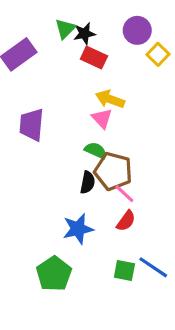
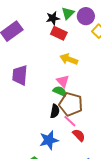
green triangle: (65, 29) -> (68, 13), moved
pink triangle: (102, 118) -> (63, 81), moved
pink line: (124, 194) -> (70, 121), moved
red semicircle: (126, 221) -> (79, 135), turned -80

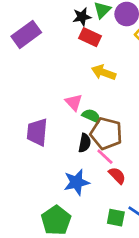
purple trapezoid: (20, 75) -> (37, 132), moved
pink triangle: (63, 81) -> (74, 102), moved

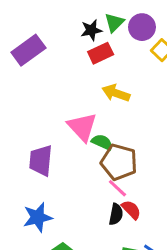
red rectangle: (90, 37) -> (101, 53), turned -50
pink triangle: (74, 102) -> (82, 127), size x1.5
black semicircle: (85, 143) -> (116, 214), moved
blue star: (76, 182) -> (38, 217), moved

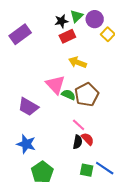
purple trapezoid: (41, 161) -> (28, 107), turned -65
brown pentagon: (119, 162) -> (87, 95), moved, turned 30
blue star: (38, 217) -> (26, 144), turned 30

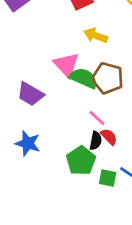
green semicircle: (68, 95) -> (84, 78), size x1.5
brown pentagon: (87, 95) -> (108, 78), turned -30
green pentagon: (42, 172) -> (81, 161), moved

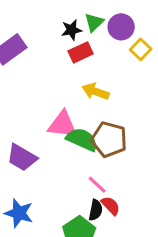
pink triangle: (66, 65) -> (63, 125), turned -40

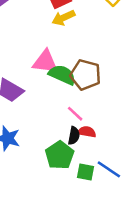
yellow arrow: (96, 91) -> (63, 18), moved, turned -45
red semicircle: (111, 206) -> (87, 132), turned -36

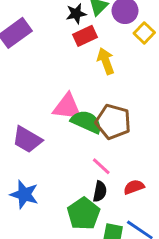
yellow arrow: (63, 18) -> (106, 61), moved, turned 95
red semicircle: (87, 132) -> (134, 187), moved, turned -30

